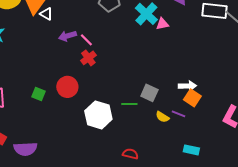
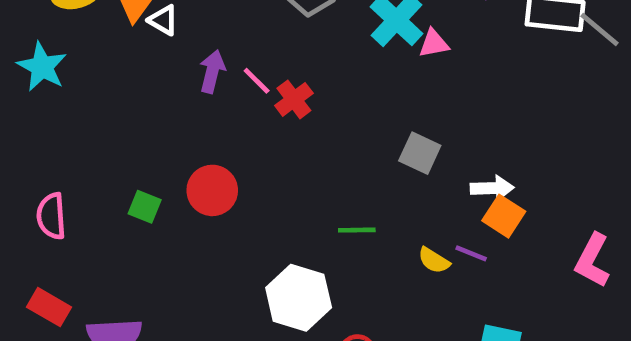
purple arrow: (67, 36) -> (212, 71), turned 120
red cross: (88, 58) -> (294, 99), moved
gray square: (149, 93) -> (420, 153), moved
white hexagon: (98, 115) -> (299, 298), moved

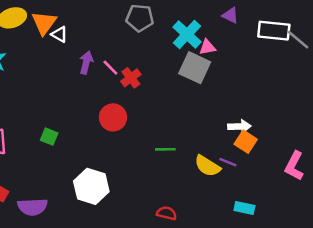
gray square: (420, 153) -> (195, 68), moved, size x1.4
red circle: (212, 190) -> (113, 117), moved
yellow semicircle: (434, 260) -> (207, 166), size x1.5
white hexagon: (299, 298) -> (91, 186), moved

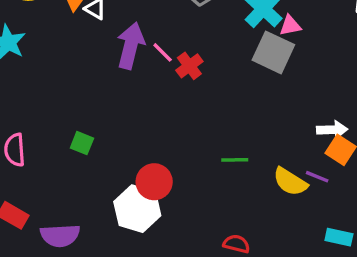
purple arrow: (86, 63) -> (131, 46), size x1.5
red circle: (113, 117) -> (154, 182), moved

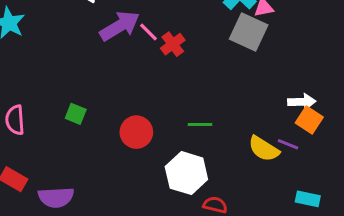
purple arrow: (131, 46) -> (120, 26), turned 45
green line: (235, 160) -> (200, 125), moved
red circle: (154, 182) -> (136, 132), moved
white hexagon: (137, 209) -> (186, 173), moved

